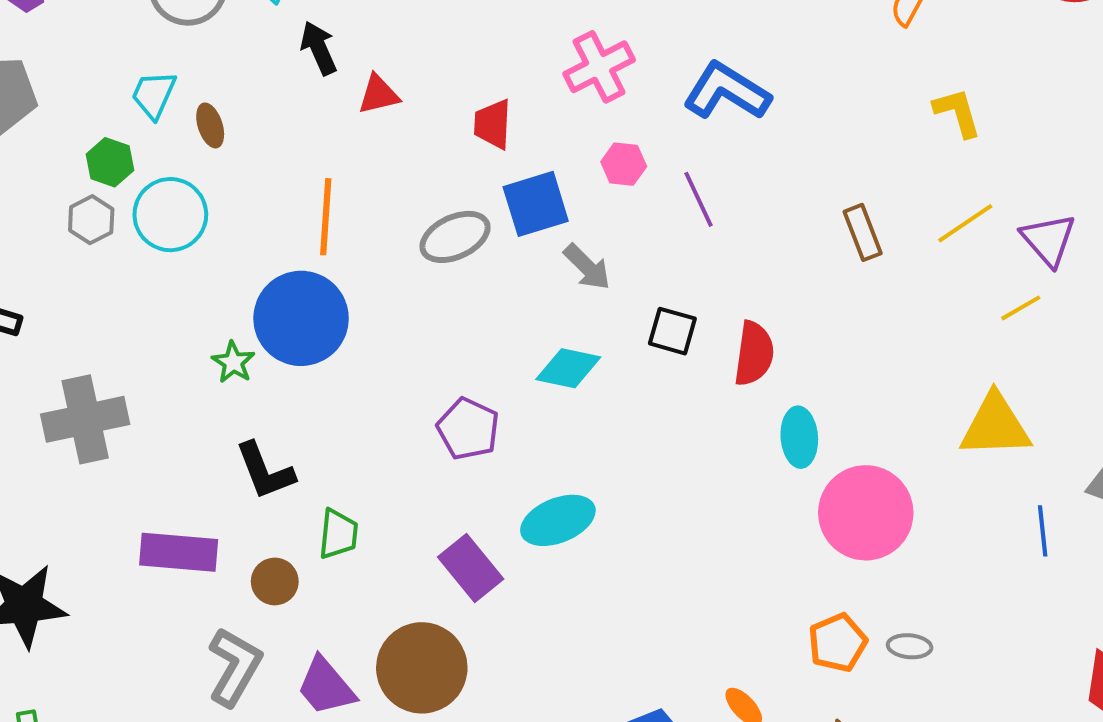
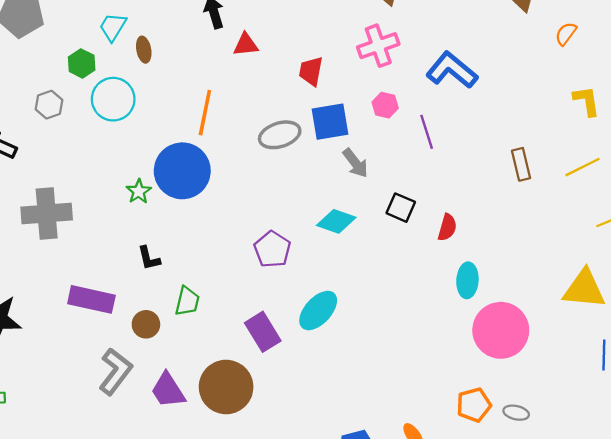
gray hexagon: (91, 220) -> (49, 105), moved
red semicircle: (754, 354) -> (447, 227), size x0.7
black L-shape: (265, 471) -> (149, 258), size x0.7
cyan ellipse: (558, 520) -> (318, 311), turned -33

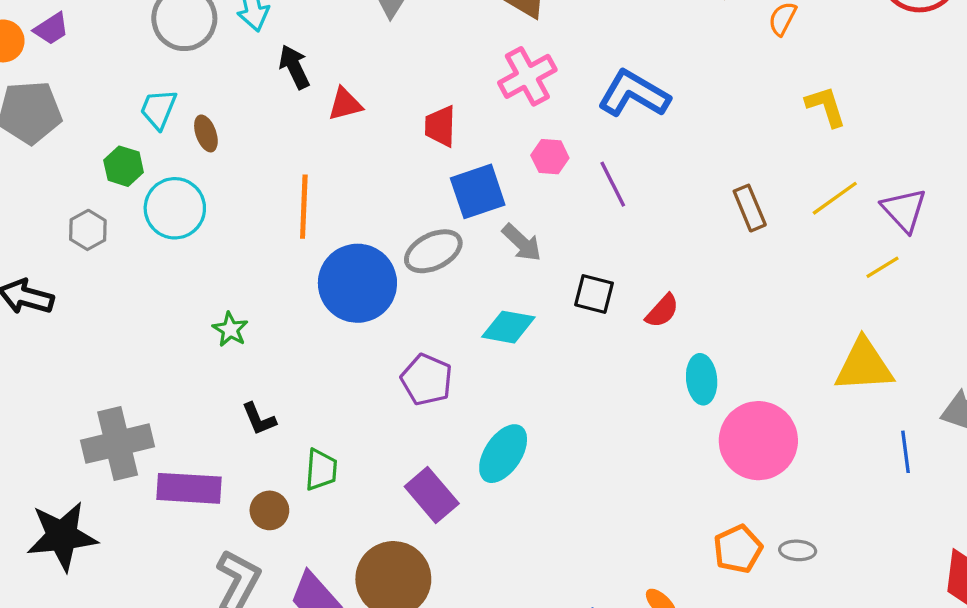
gray ellipse: (280, 135) -> (433, 251), moved
blue circle: (182, 171) -> (357, 283), moved
gray cross: (47, 213) -> (118, 444), moved
red semicircle: (447, 227) -> (662, 311), turned 36

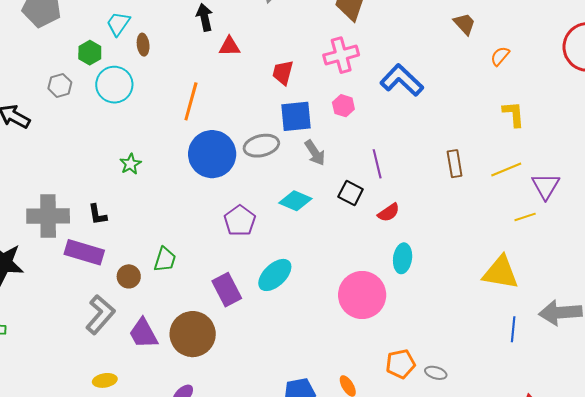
purple line: (613, 184) -> (377, 164), moved
black L-shape: (259, 419) -> (98, 215), moved
pink circle: (758, 441) -> (362, 295), moved

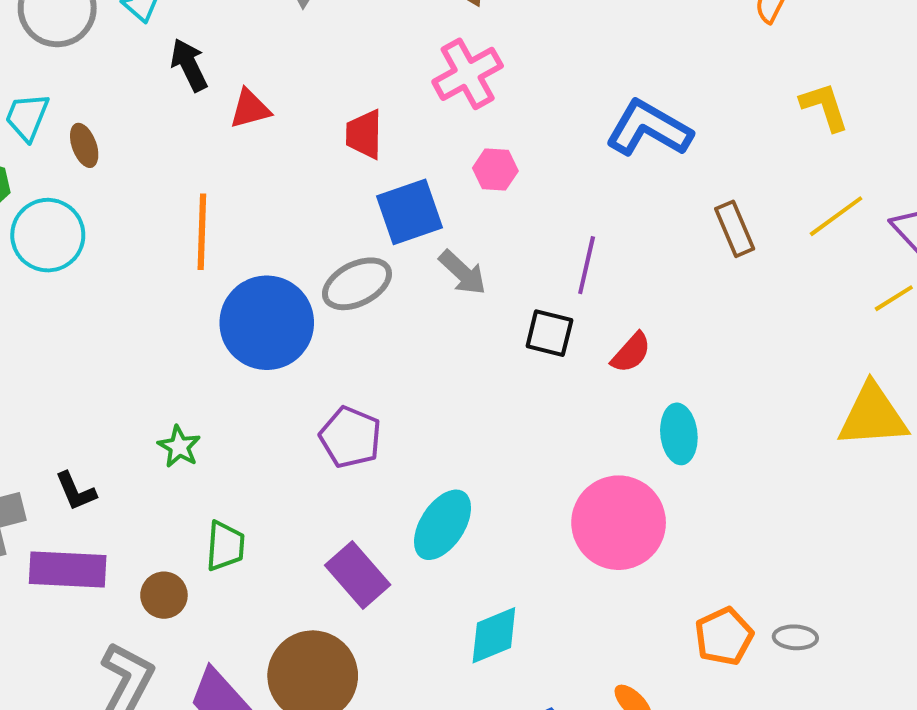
blue L-shape: (402, 80) -> (649, 129), moved
green star: (130, 164) -> (179, 447), moved
purple line: (377, 164) -> (587, 265), turned 40
cyan diamond: (295, 201) -> (494, 635), moved, turned -32

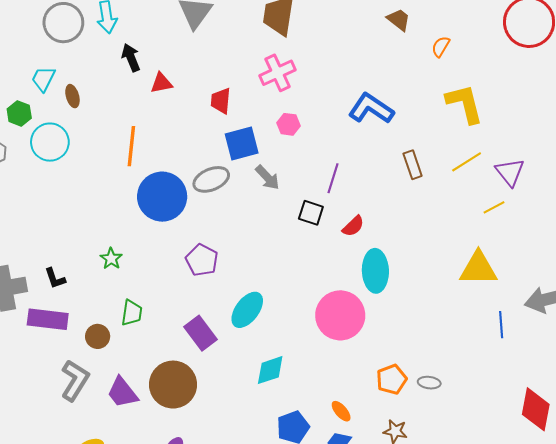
yellow L-shape: (824, 107) -> (465, 104), size x1.5
cyan ellipse: (679, 434) -> (375, 271), size x1.4

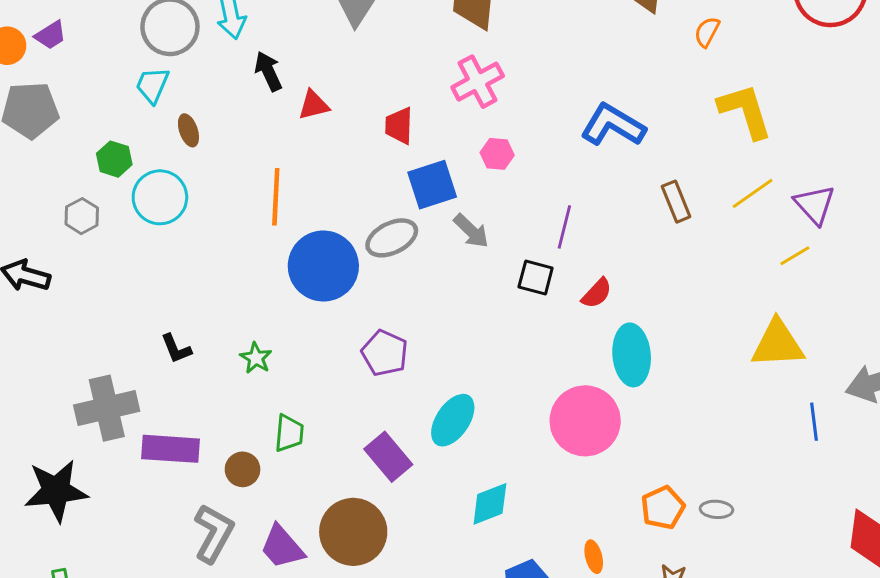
cyan trapezoid: (43, 79) -> (152, 85), moved
black L-shape: (55, 278) -> (176, 349), moved
orange ellipse: (341, 411) -> (594, 557), turned 30

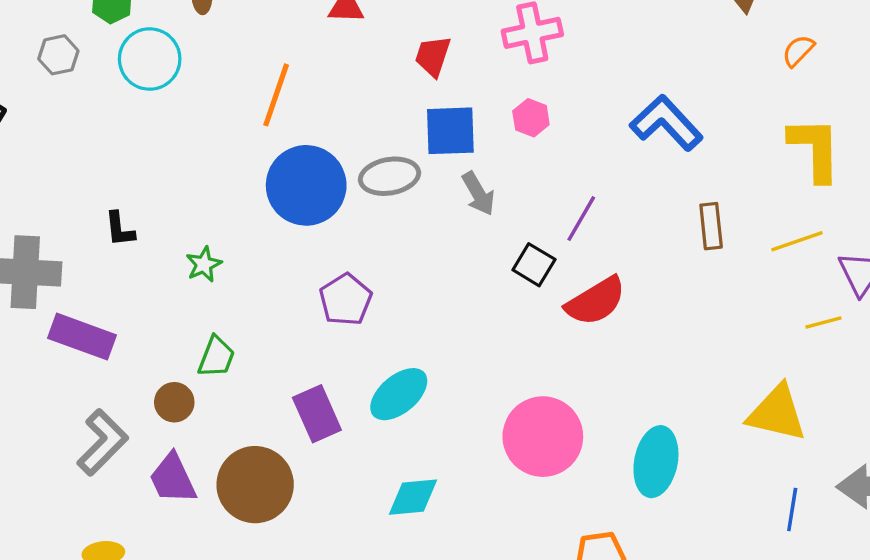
red semicircle: (597, 293) -> (596, 301), size x1.6
cyan ellipse: (632, 355) -> (656, 462), moved
brown circle: (243, 469) -> (174, 402), moved

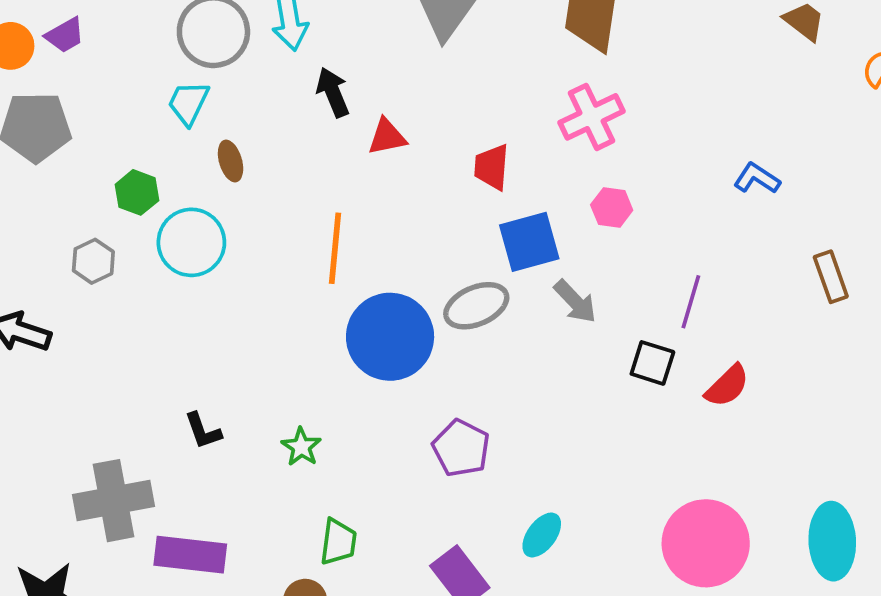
blue L-shape: (666, 123) -> (757, 178), size x0.6
red semicircle: (596, 301) -> (727, 386), size x0.7
cyan ellipse: (399, 394) -> (542, 535), size x0.7

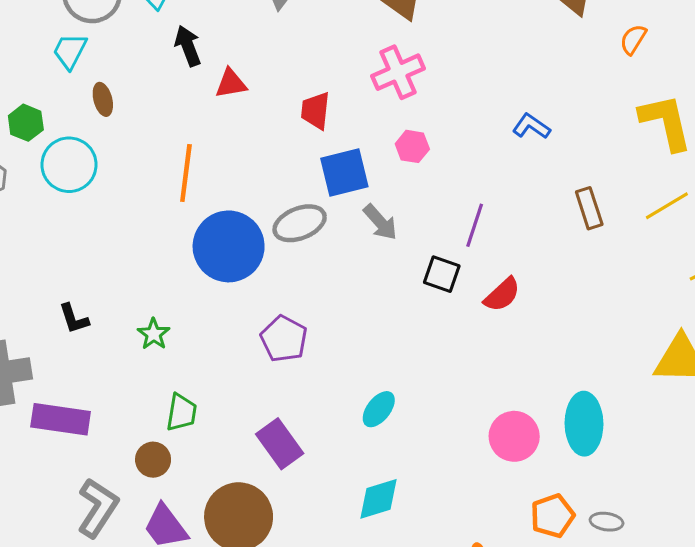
cyan ellipse: (542, 535) -> (379, 409), moved
pink circle: (706, 543) -> (514, 436), moved, size x0.7

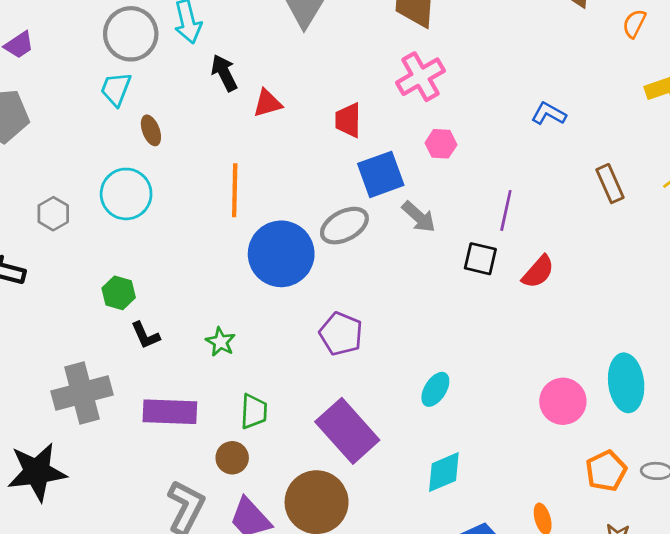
green hexagon: (26, 123) -> (119, 293), moved
purple rectangle: (61, 419) -> (170, 412), moved
purple rectangle: (280, 444) -> (347, 431), size x1.4

